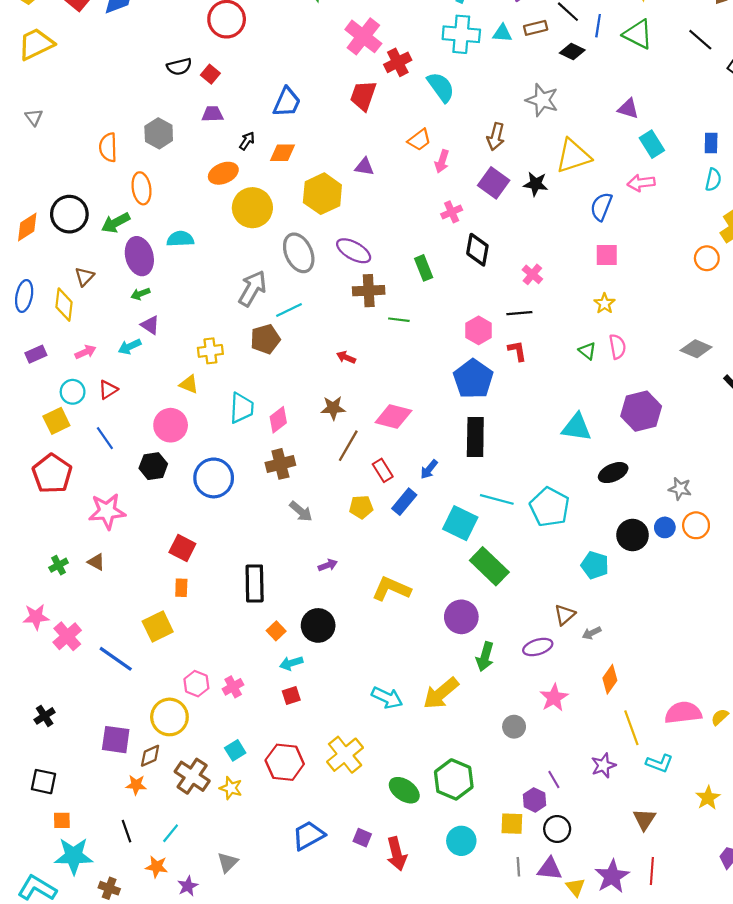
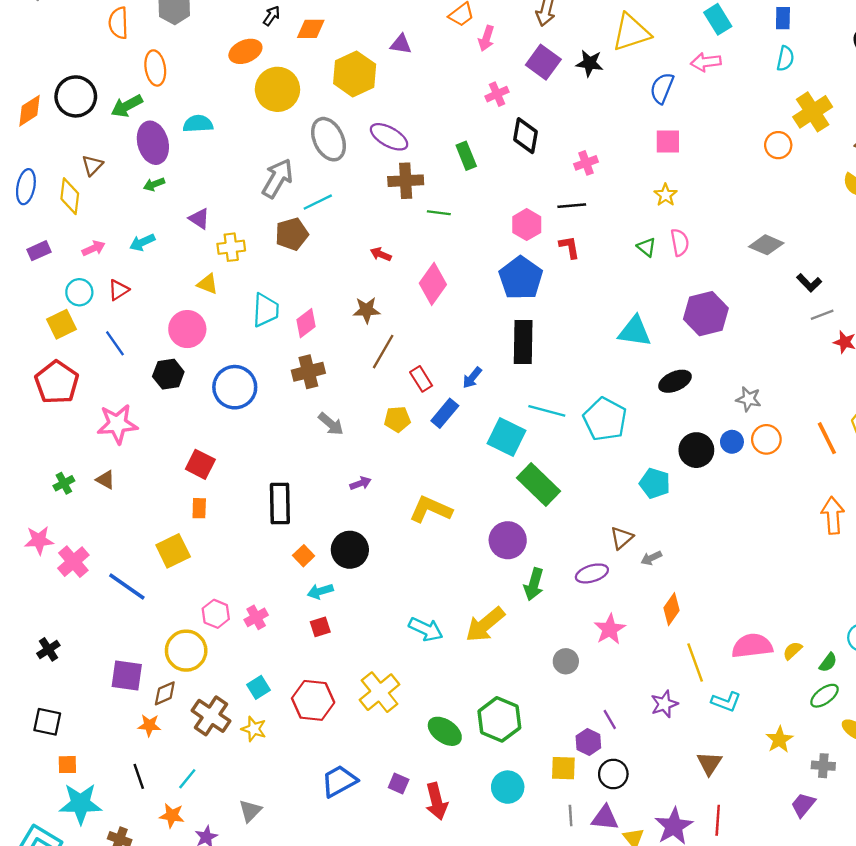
pink cross: (532, 274) -> (586, 163), turned 30
purple triangle: (150, 325) -> (199, 219), moved
pink diamond: (393, 417) -> (433, 284), moved, turned -69

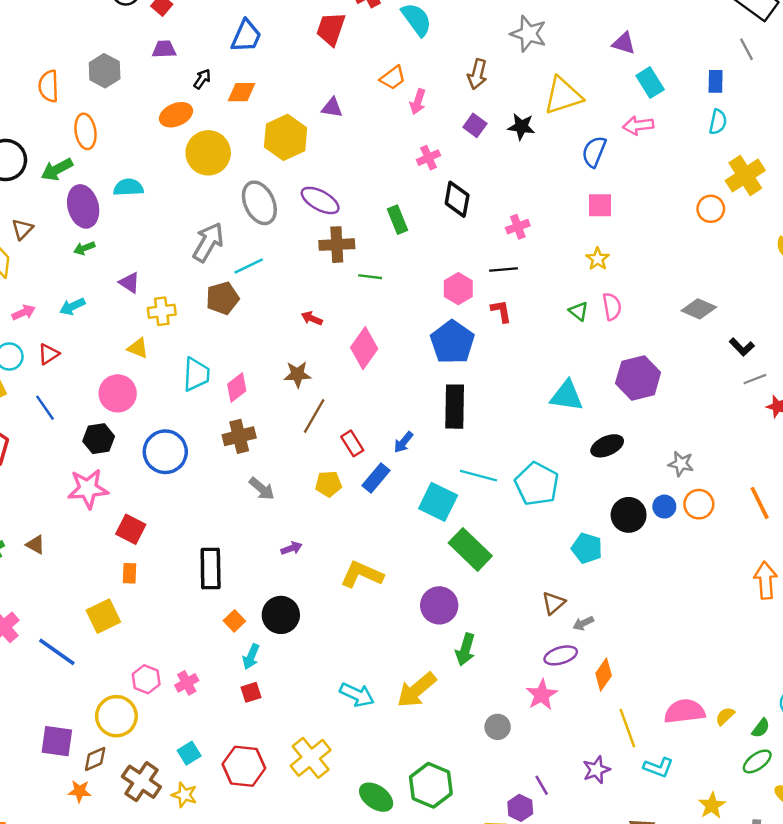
purple square: (543, 62) -> (475, 125), size x0.7
pink star: (117, 424) -> (88, 489), moved
purple ellipse: (592, 573) -> (561, 655), moved
cyan arrow: (320, 591) -> (251, 657), turned -50

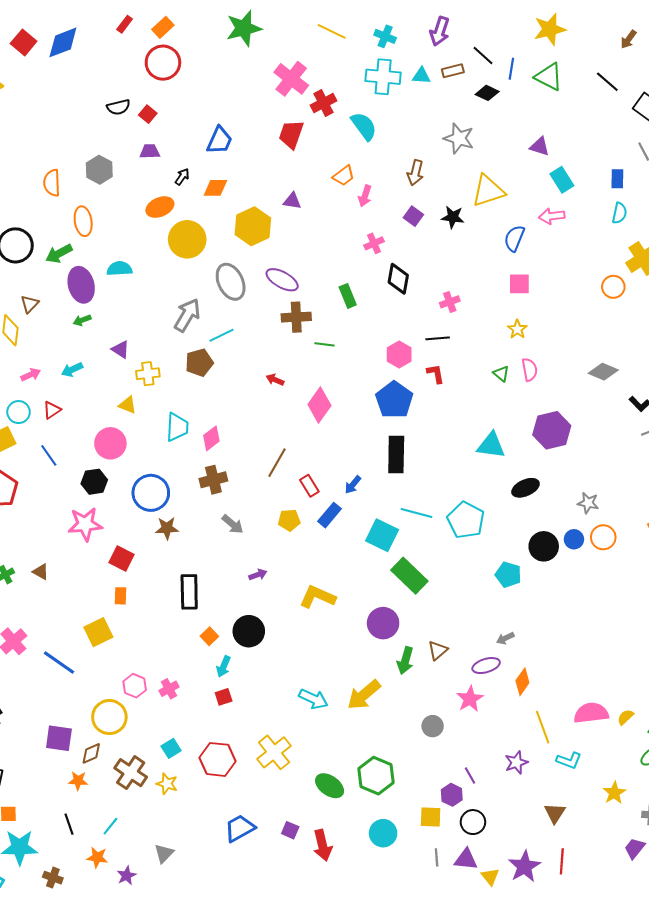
brown star: (297, 374) -> (167, 528), moved
brown triangle: (554, 603) -> (438, 650), moved

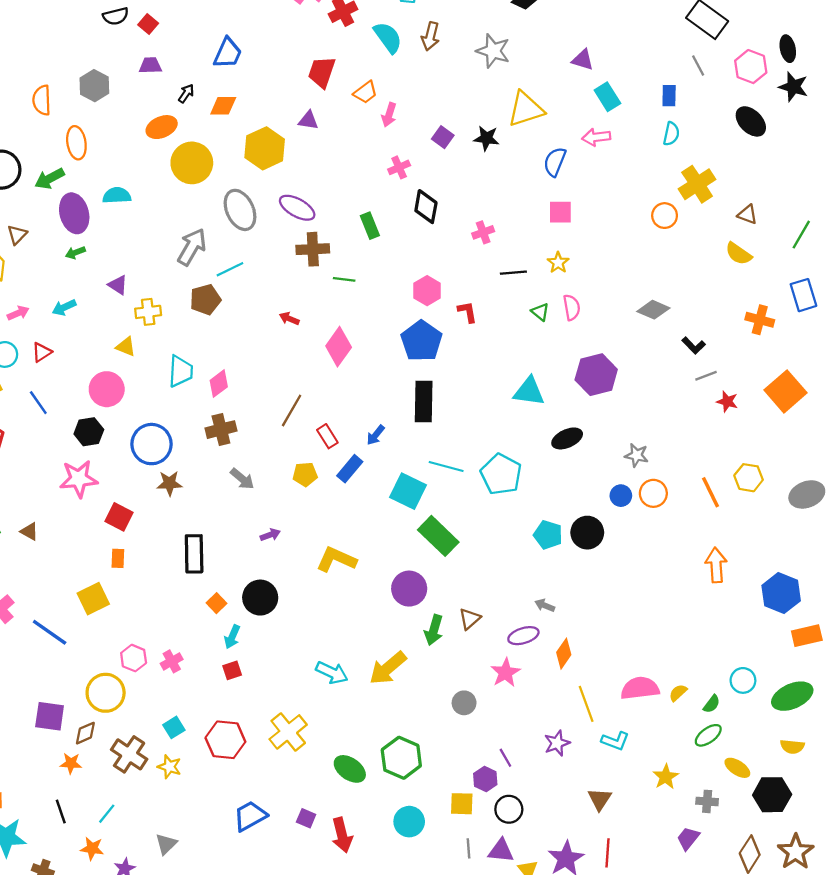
red trapezoid: (291, 134) -> (322, 72), moved
brown arrow: (415, 173) -> (430, 36), moved
black line: (438, 338) -> (513, 273), moved
black circle: (544, 546) -> (587, 533), moved
gray arrow: (505, 638) -> (545, 605), turned 48

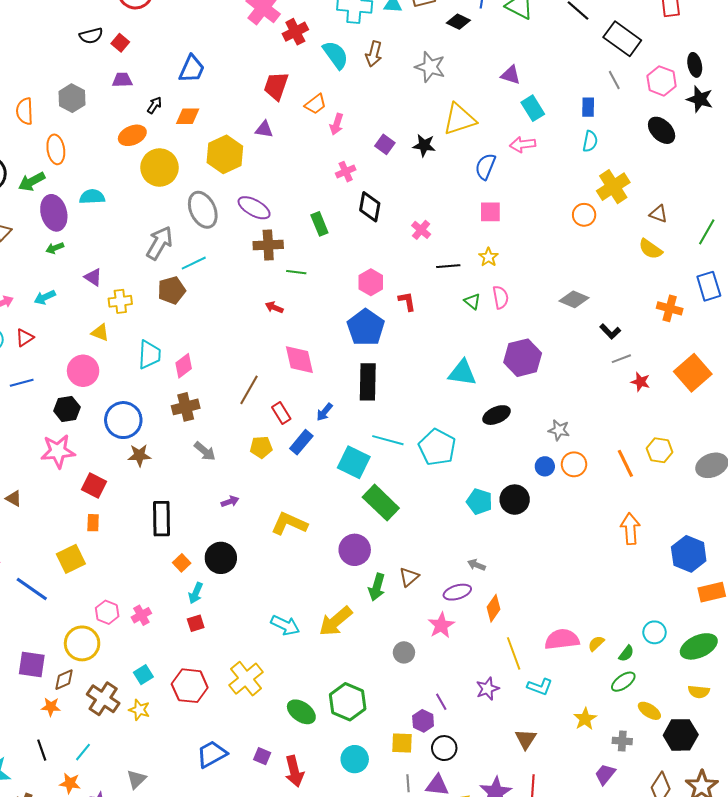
pink cross: (483, 232) -> (421, 230), turned -30
red arrow: (289, 319) -> (274, 307), moved
pink diamond: (339, 347) -> (299, 360), moved, turned -48
blue line: (38, 403) -> (22, 383), turned -70

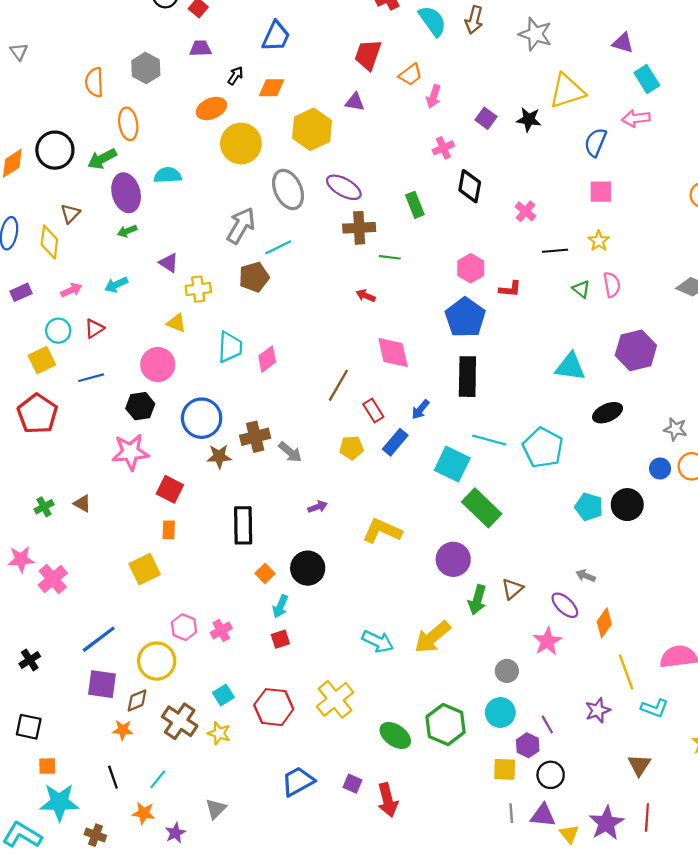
red L-shape: (407, 301) -> (510, 289), turned 105
brown cross: (186, 407) -> (255, 437), moved
blue line: (32, 589) -> (99, 639), moved, turned -72
purple ellipse: (457, 592) -> (565, 605), turned 60
cyan circle: (355, 759) -> (500, 712), moved

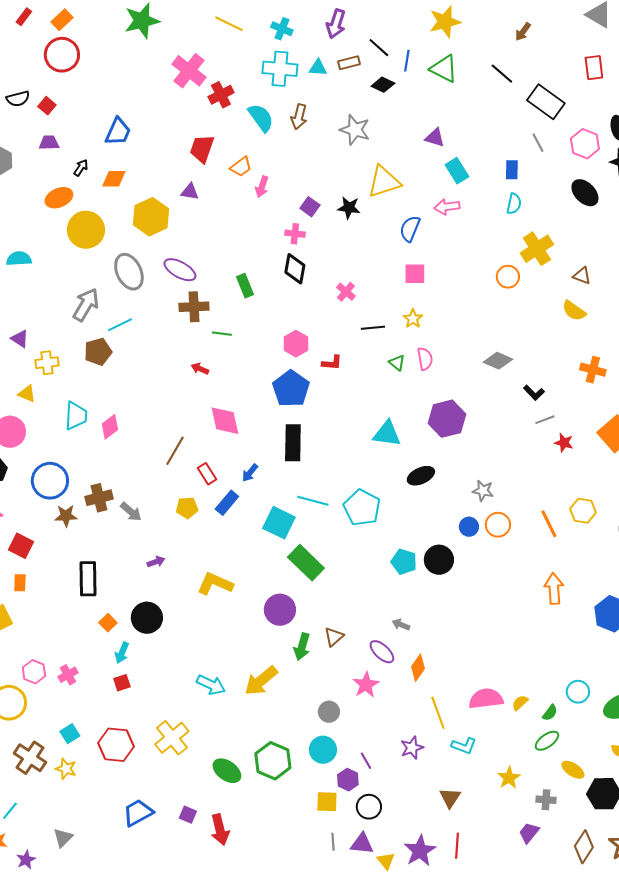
pink cross: (443, 148) -> (295, 234), moved, turned 30

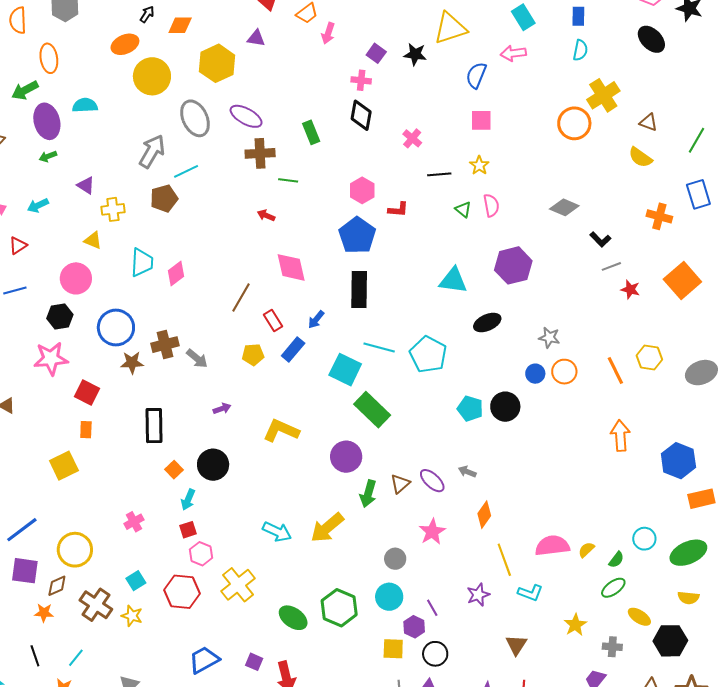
orange circle: (508, 277) -> (574, 123), size x1.4
purple ellipse: (382, 652) -> (432, 481), moved
pink hexagon: (34, 672) -> (201, 554), moved

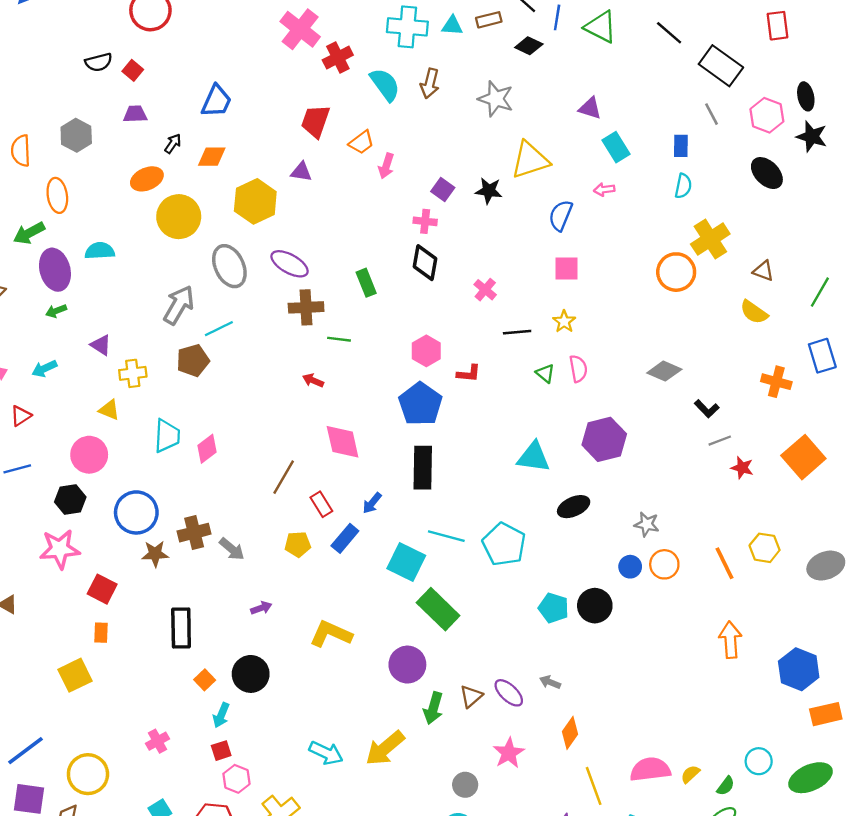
pink arrow: (513, 53) -> (604, 190), size x0.7

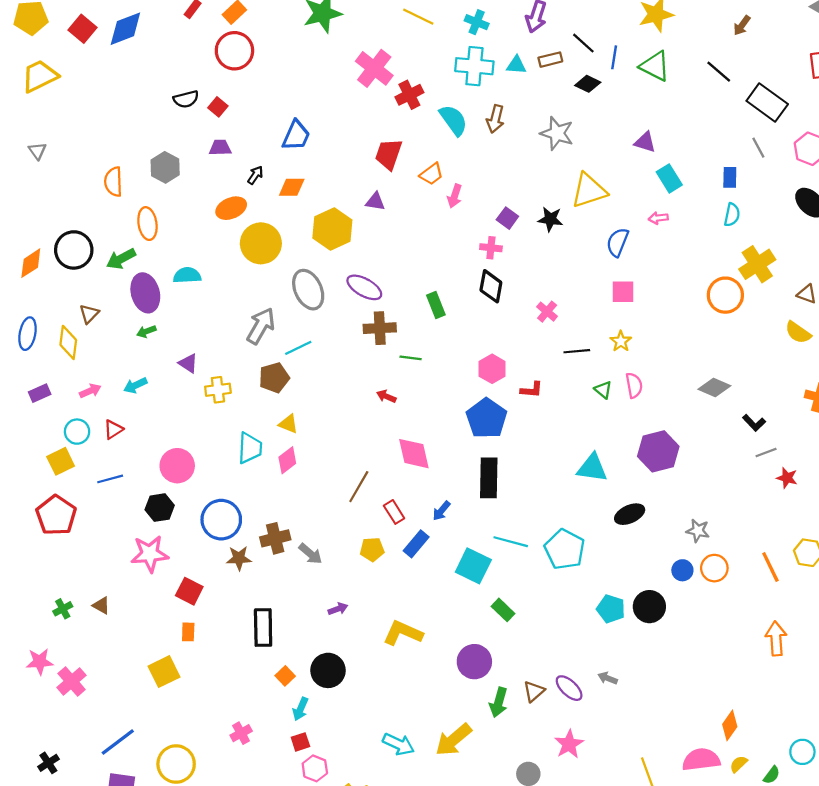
yellow triangle: (109, 410) -> (288, 424), moved
green rectangle: (438, 609) -> (503, 610), size x0.6
orange diamond: (570, 733) -> (730, 725), moved

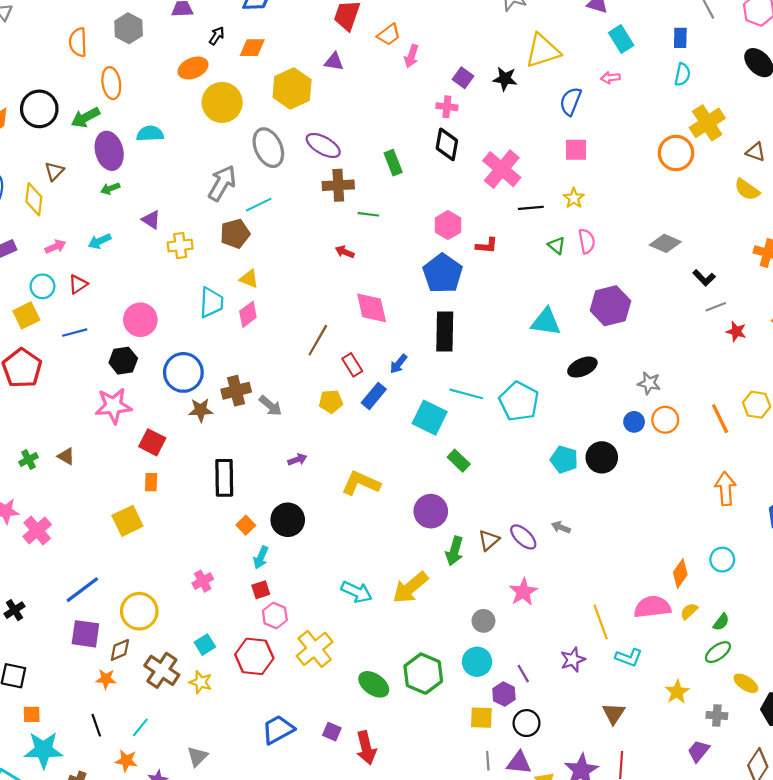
pink cross: (547, 312) -> (502, 169), size x1.8
cyan circle: (802, 752) -> (722, 560), moved

